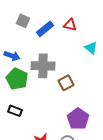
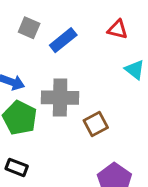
red triangle: (70, 25) -> (118, 29), moved

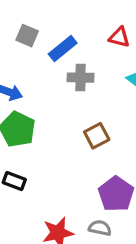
gray cross: (60, 98) -> (80, 78), moved, size x0.7

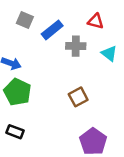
gray cross: (80, 78) -> (76, 46), moved

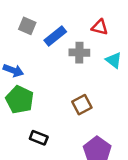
black rectangle: (15, 132) -> (39, 138), moved

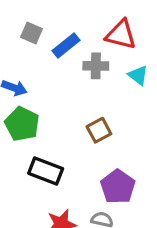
red triangle: (100, 27) -> (121, 35), size x1.5
black rectangle: (39, 138) -> (46, 171), size x1.5

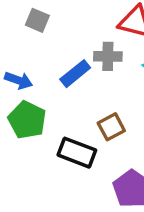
blue rectangle: (66, 46) -> (75, 74), moved
black rectangle: (46, 171) -> (77, 153), moved

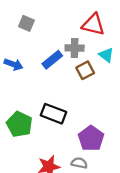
green pentagon: (27, 120) -> (19, 124), moved
brown square: (111, 127) -> (85, 70), moved

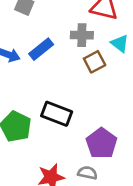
blue rectangle: (52, 60) -> (41, 49), moved

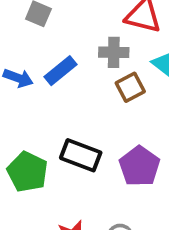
purple pentagon: (102, 143) -> (139, 166), moved

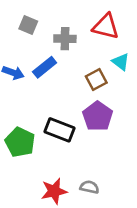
gray cross: (114, 52) -> (65, 39), moved
purple pentagon: (139, 166) -> (98, 116), moved

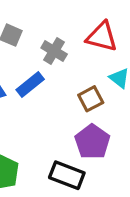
gray cross: (65, 39) -> (54, 51), turned 30
black rectangle: (60, 130) -> (67, 175), moved

